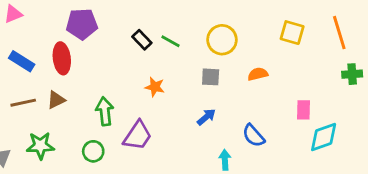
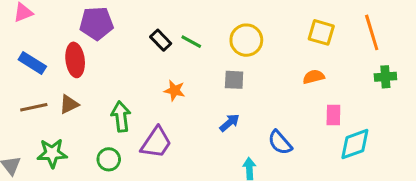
orange semicircle: (258, 74) -> (314, 77), moved

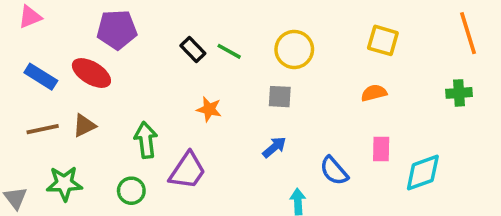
orange line: (372, 32) -> (468, 33), moved
red ellipse: (75, 60) -> (91, 73), turned -52
pink rectangle: (333, 115) -> (381, 149), moved

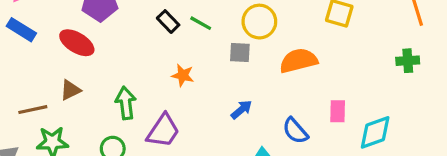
blue rectangle: (41, 77) -> (21, 30), moved
orange semicircle: (374, 93) -> (298, 61), moved, size x1.6
gray square: (280, 97) -> (240, 53), moved
brown line: (43, 129) -> (33, 110), moved

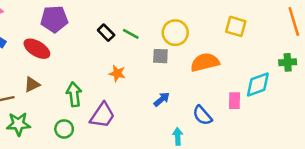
cyan diamond: (375, 132) -> (258, 85), moved

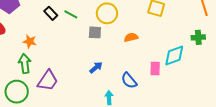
orange semicircle: (205, 62) -> (131, 37), size x0.6
orange star: (117, 73) -> (30, 41), moved
green circle: (64, 129) -> (17, 92), size x1.5

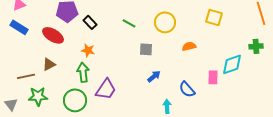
black rectangle: (51, 13) -> (90, 22), moved
gray square: (95, 32) -> (146, 49), moved

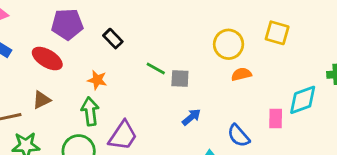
black rectangle: (90, 22) -> (113, 39), moved
yellow circle: (165, 22) -> (229, 44), moved
green line: (129, 23) -> (156, 69), moved

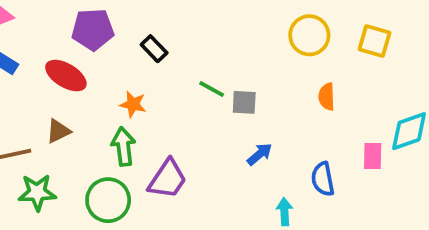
yellow circle: (229, 44) -> (309, 35), moved
orange semicircle: (241, 74) -> (327, 97), turned -78
blue semicircle: (238, 136) -> (323, 179), turned 30

